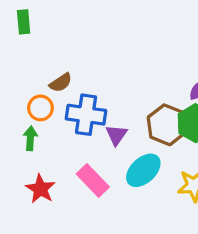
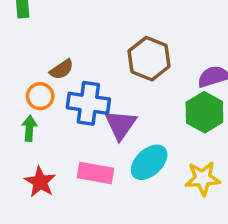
brown hexagon: (167, 125) -> (149, 59), moved
purple triangle: (116, 135) -> (121, 125), size x1.4
pink rectangle: (93, 180) -> (96, 173), turned -36

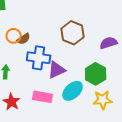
orange circle: (40, 96) -> (14, 36), moved
green hexagon: (204, 112) -> (96, 74), moved
purple triangle: (121, 125) -> (57, 70), turned 30

